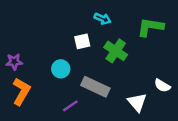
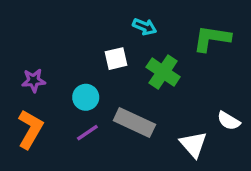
purple star: (14, 62) -> (34, 80), moved
purple line: (70, 106) -> (87, 133), moved

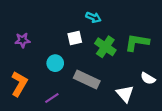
green L-shape: (212, 38) -> (137, 42), moved
purple star: (34, 80) -> (22, 40), moved
purple line: (87, 133) -> (52, 98), moved

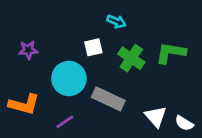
cyan circle: (55, 63) -> (69, 78), size x1.6
white semicircle: (148, 78) -> (184, 123), moved
orange L-shape: (19, 84) -> (24, 104), turned 75

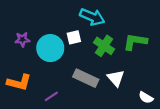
cyan arrow: (116, 22) -> (92, 17), size x1.6
cyan circle: (69, 78) -> (50, 48), moved
white triangle: (156, 116) -> (116, 78), moved

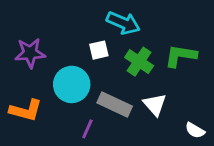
purple star: (22, 39) -> (30, 53), size x1.5
cyan circle: (50, 48) -> (72, 84), moved
purple line: (51, 96) -> (87, 129), moved, turned -32

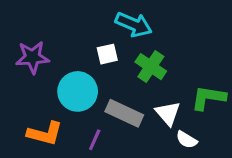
green L-shape: (181, 56) -> (208, 98), moved
orange L-shape: (26, 110) -> (45, 133), moved
white semicircle: (195, 130) -> (187, 140), moved

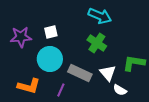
cyan arrow: (134, 25) -> (100, 16), moved
white square: (107, 54) -> (51, 32), moved

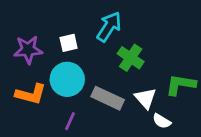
cyan arrow: (100, 16) -> (109, 27), moved, turned -80
orange L-shape: (29, 86) -> (31, 94), moved
purple line: (61, 90) -> (70, 121), moved

